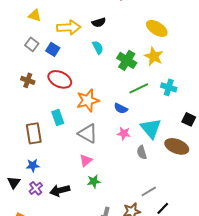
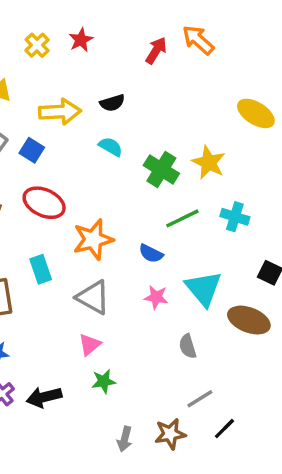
yellow ellipse: (157, 28) -> (256, 113), moved
cyan semicircle: (98, 47) -> (111, 147), turned -32
gray semicircle: (142, 152) -> (188, 346), moved

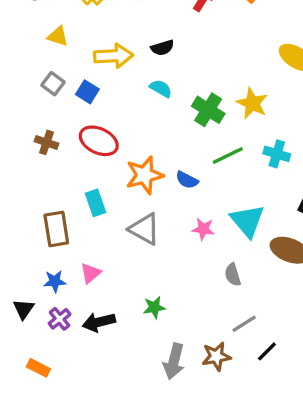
blue semicircle: (151, 253) -> (187, 180), moved
pink triangle: (90, 345) -> (91, 273), moved
gray arrow: (125, 439) -> (174, 361), size x1.5

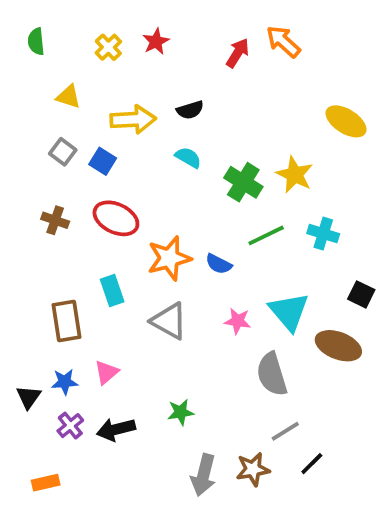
gray semicircle: (233, 275) -> (272, 374), size x1.6
black triangle: (24, 309) -> (29, 397), moved
orange rectangle: (38, 368) -> (46, 483), turned -40

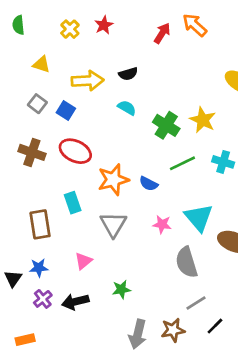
brown cross: (55, 220) -> (32, 152), size x1.4
gray triangle: (169, 321) -> (113, 224), turned 32
pink triangle: (106, 372) -> (83, 261), moved

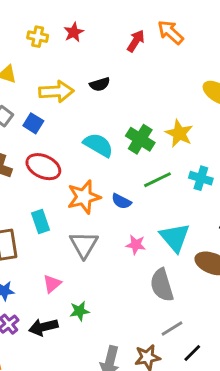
yellow cross: (70, 29) -> (38, 37), turned -36
cyan semicircle: (127, 108) -> (98, 145), moved, size x1.5
green star: (121, 289) -> (80, 311), moved

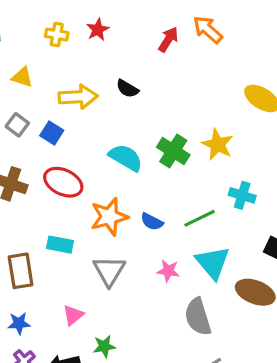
black semicircle: (100, 84) -> (127, 89), turned 48
green line: (158, 180) -> (199, 218), moved
cyan rectangle: (40, 222) -> (60, 245), turned -60

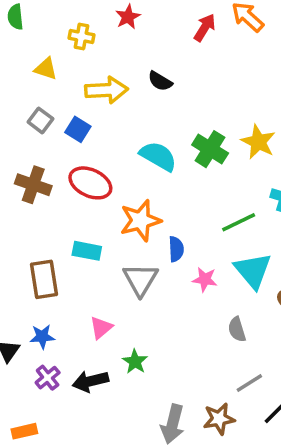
yellow cross: (57, 34) -> (81, 36), moved
blue semicircle: (152, 222) -> (176, 249), moved, turned -120
gray semicircle: (198, 317) -> (237, 329), size x0.6
green star: (104, 346) -> (135, 362), turned -30

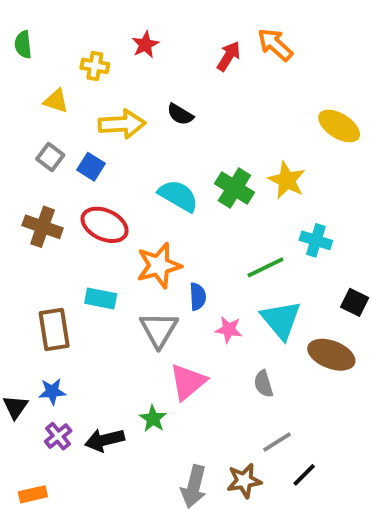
pink triangle: (101, 328) -> (188, 382), moved, size x1.5

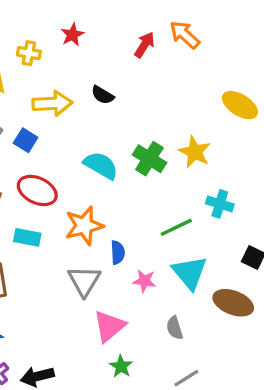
cyan rectangle: (101, 298) -> (27, 237), moved
green star: (153, 419) -> (121, 366), moved

